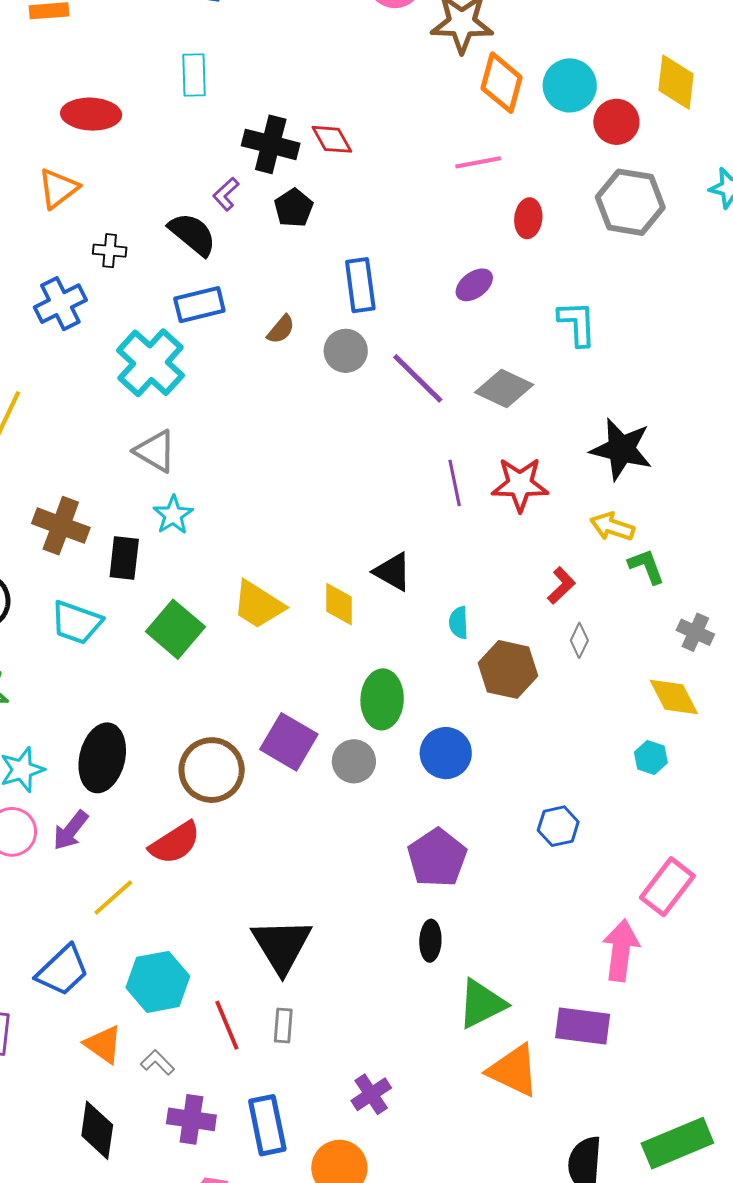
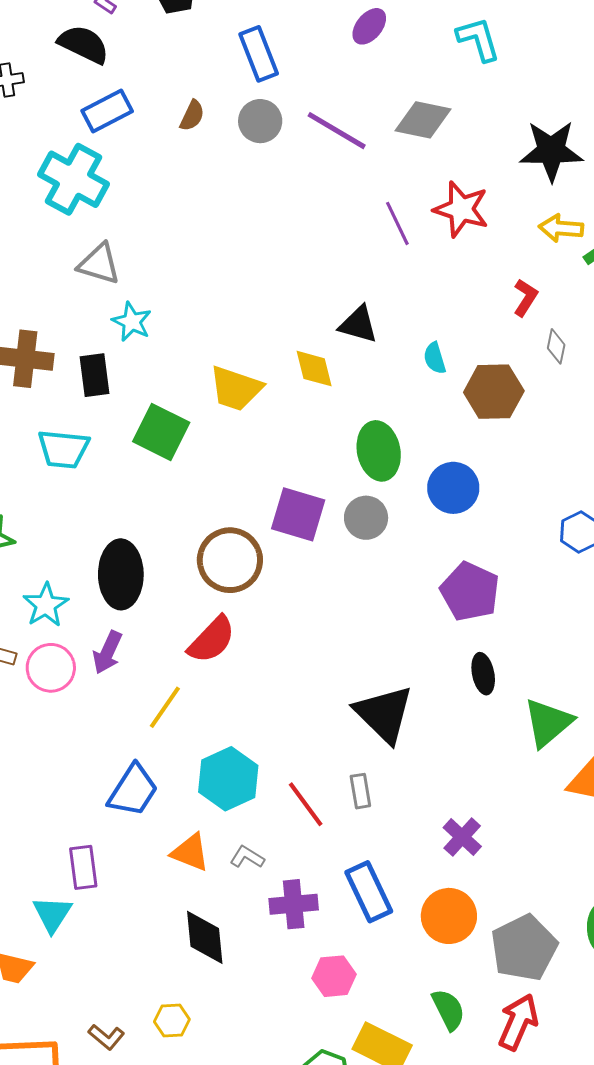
red star: (520, 484) -> (461, 209), turned 30
black triangle: (282, 946) -> (384, 714), moved

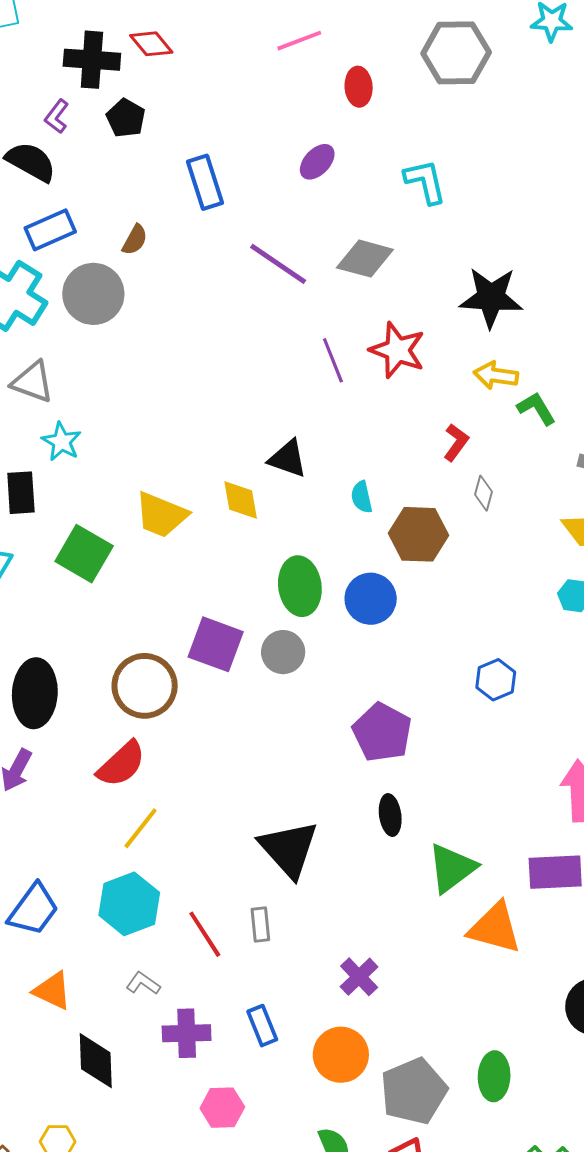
gray circle: (260, 121) -> (93, 294), moved, size x1.4
blue circle: (453, 488) -> (371, 599), moved
yellow line: (165, 707) -> (141, 828), moved
orange triangle: (190, 852) -> (52, 991), moved
blue rectangle: (369, 892) -> (262, 1026), size x0.7

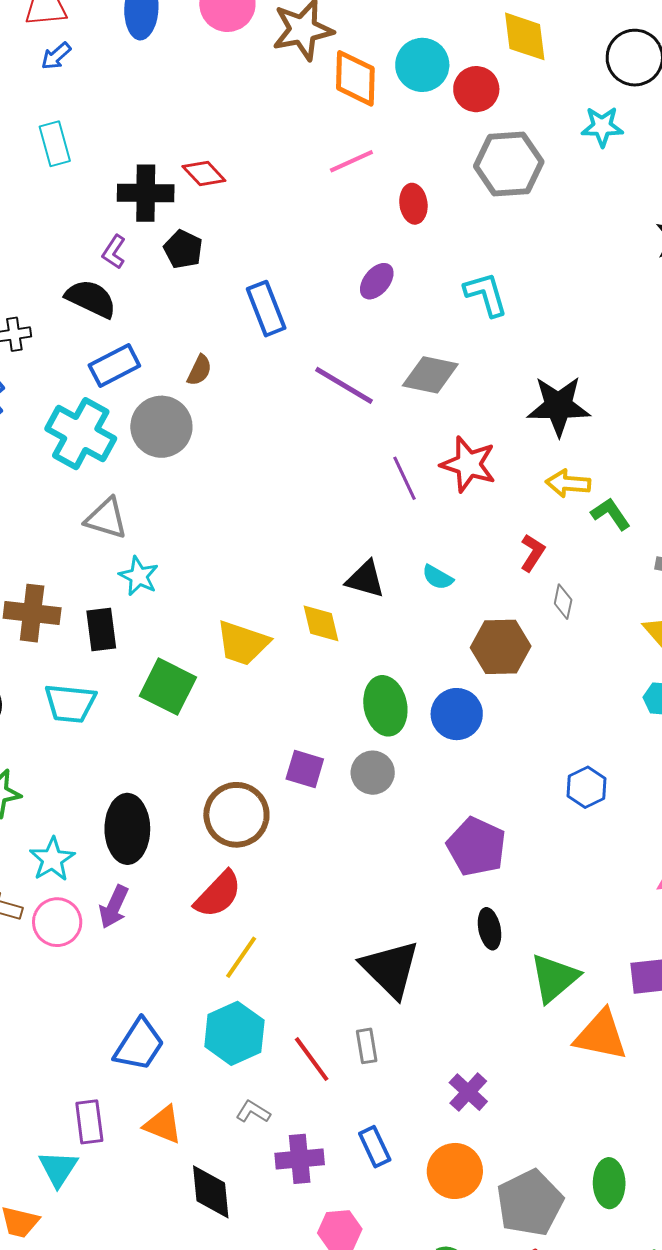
cyan semicircle: (362, 497) -> (438, 577), moved, turned -44
purple square: (216, 644) -> (305, 769), size x0.7

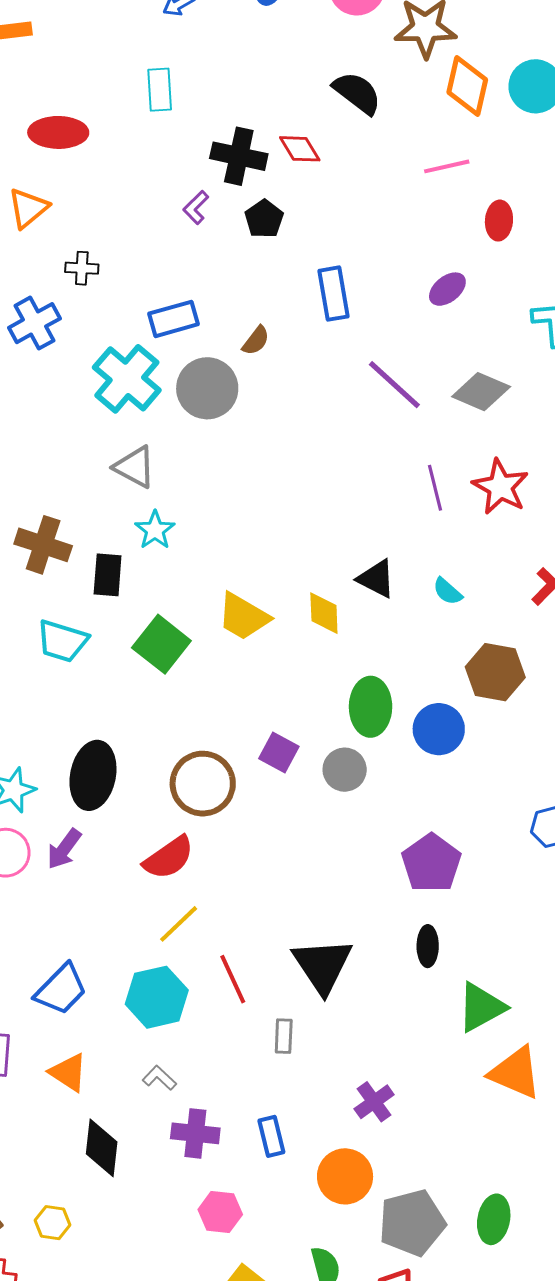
black semicircle: (91, 299) -> (357, 93), moved
red line: (312, 1059) -> (233, 979), moved

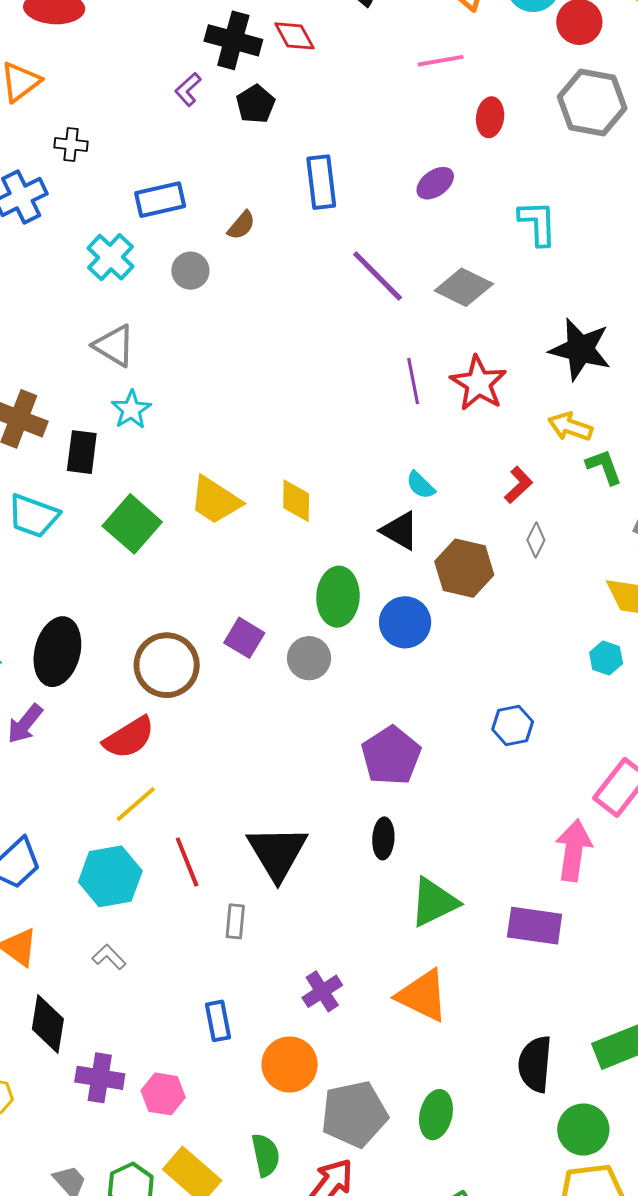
cyan cross: (127, 379) -> (111, 257), size x0.7
gray circle: (207, 388) -> (190, 271), size x0.6
black triangle: (376, 579) -> (400, 531), moved
orange triangle: (515, 1073) -> (423, 996), moved
purple cross: (195, 1133) -> (100, 1078), moved

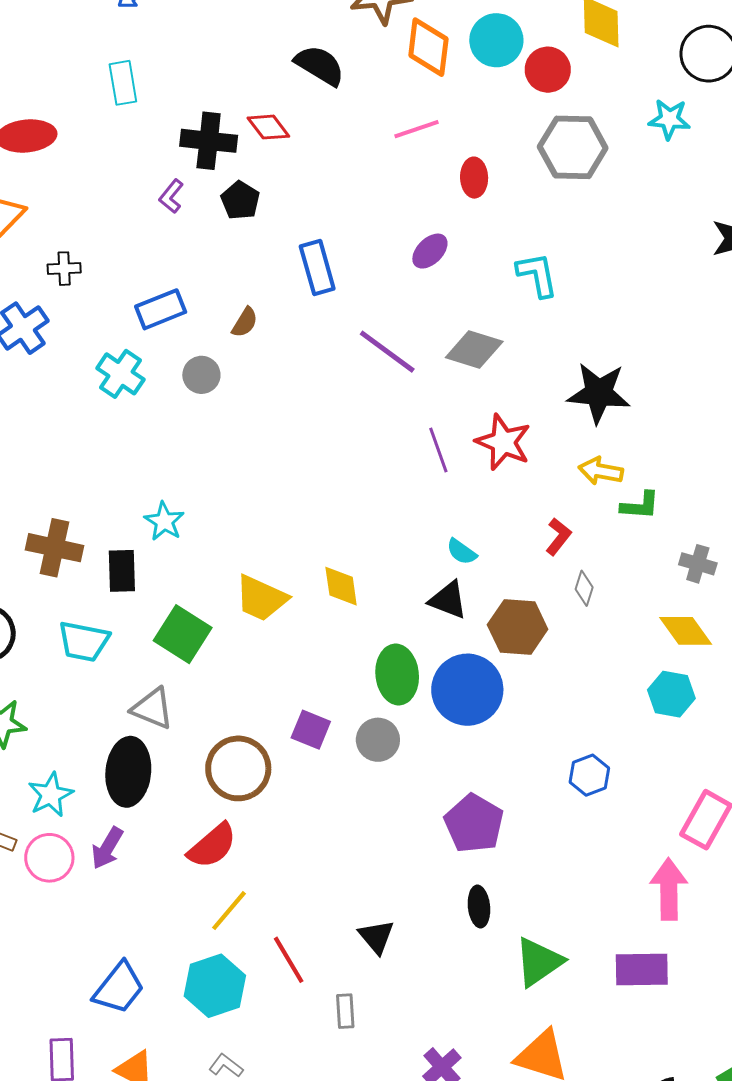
gray triangle: (114, 346) -> (153, 708), moved
green L-shape: (604, 467) -> (640, 506), turned 123
blue circle: (405, 622) -> (467, 690), size x1.4
cyan hexagon: (606, 658) -> (671, 694), size x1.4
black triangle: (277, 853) -> (376, 937), size x0.6

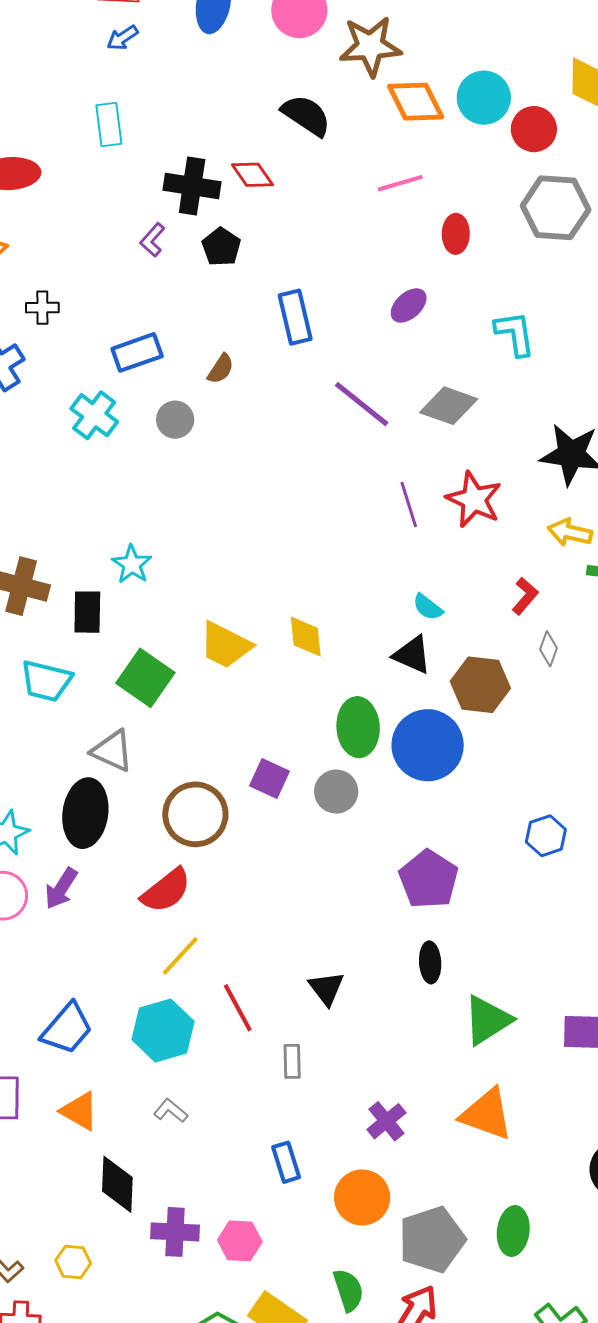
orange diamond: (428, 47) -> (416, 102), turned -36

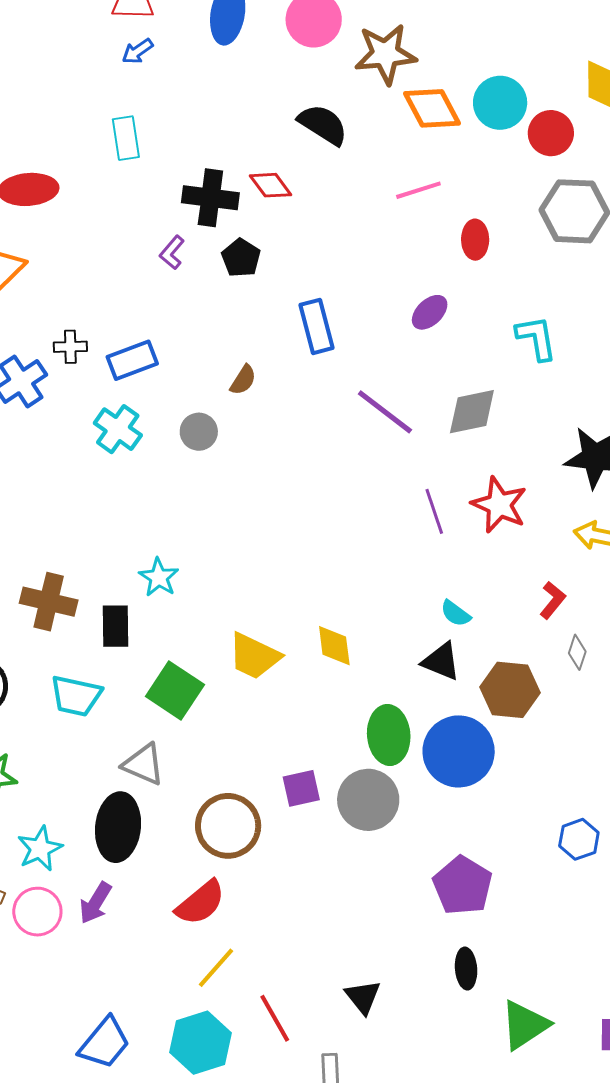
black cross: (42, 308) -> (70, 347), moved
blue rectangle: (137, 352) -> (132, 360), moved
gray diamond: (449, 406) -> (472, 412), turned -30
purple square: (270, 779) -> (301, 788), turned -36
gray circle: (336, 792) -> (368, 800), size x1.4

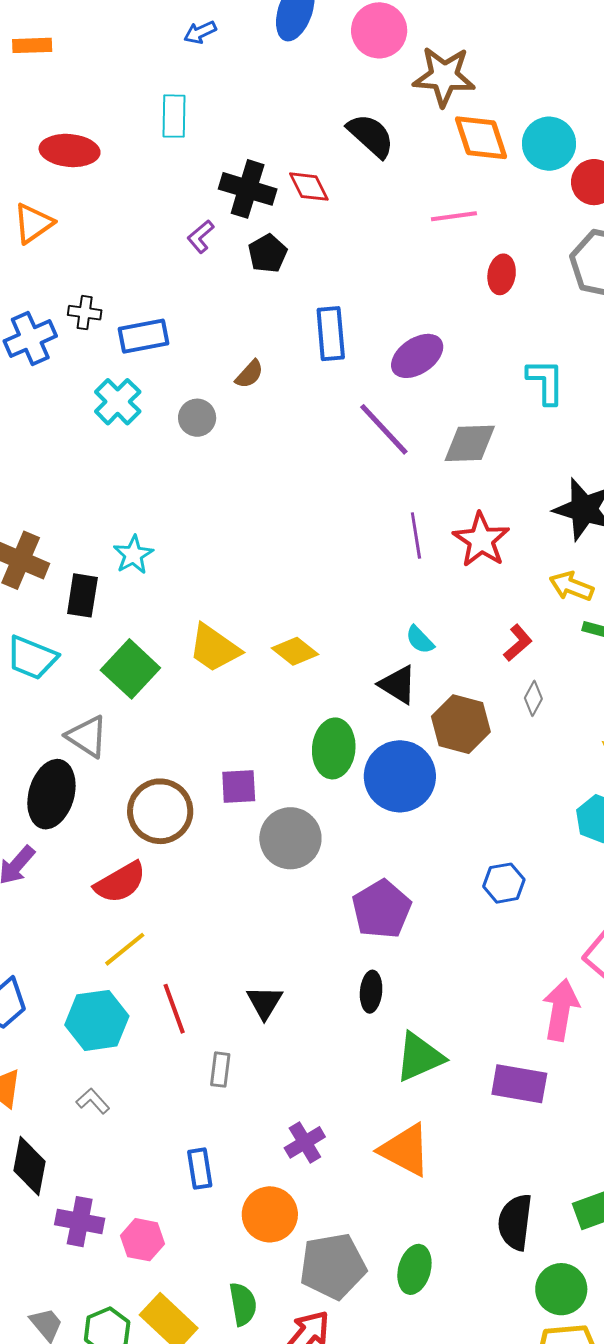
purple ellipse: (430, 312) -> (417, 356), moved, size x1.4
yellow diamond: (334, 646) -> (295, 651), turned -54
gray circle: (368, 800) -> (290, 838), moved

